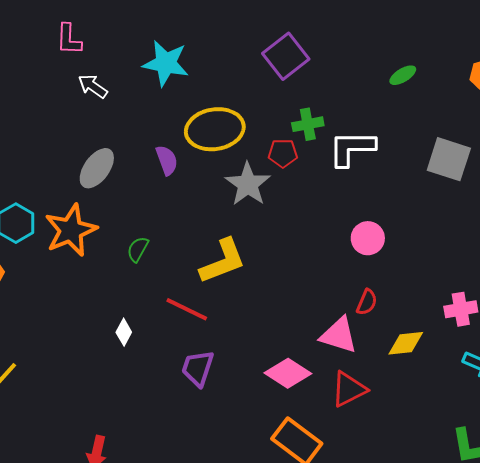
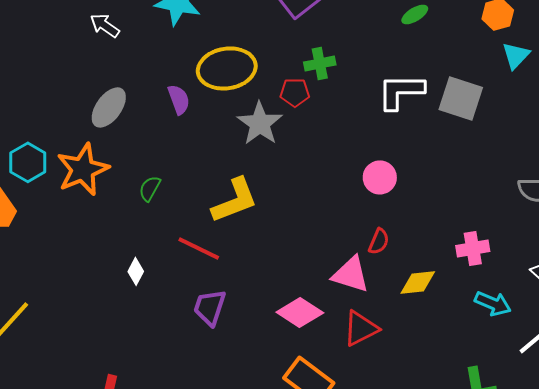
white L-shape: (352, 148) -> (401, 91), moved

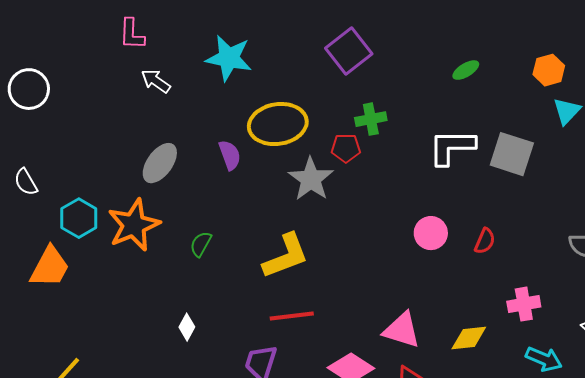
red semicircle: (379, 241) -> (485, 241), moved
red line: (199, 248) -> (292, 316), moved, turned -33

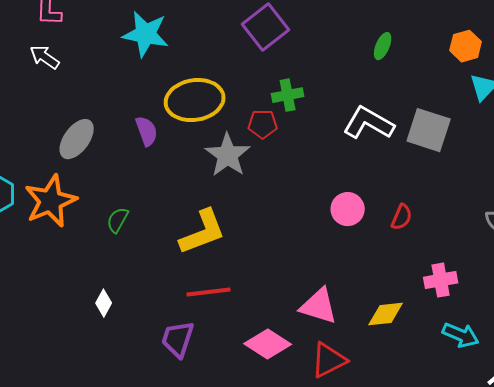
green ellipse: (466, 70) -> (383, 46), turned -36
white arrow: (156, 81) -> (45, 57), moved
white L-shape: (452, 147) -> (369, 123), turned 30

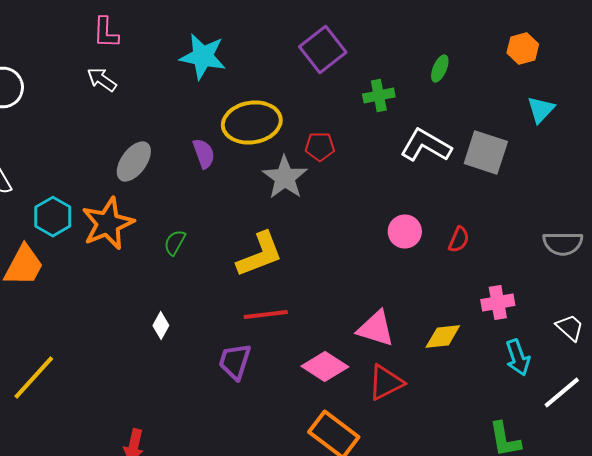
orange hexagon: (466, 46) -> (523, 48), moved
green cross: (288, 95) -> (379, 96), moved
cyan arrow: (461, 335) -> (518, 358), turned 48

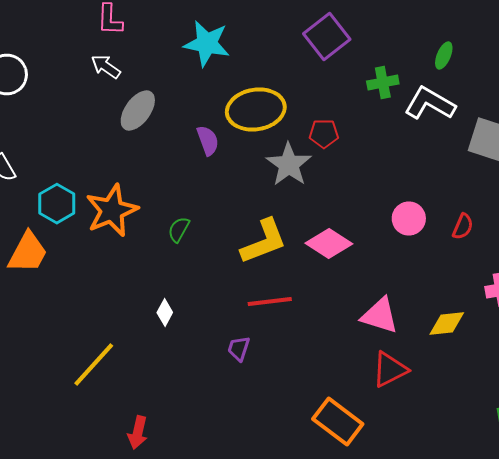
white L-shape: (426, 146) -> (430, 104), moved
gray ellipse: (134, 162) -> (138, 110), moved
purple trapezoid: (235, 362) -> (239, 348), size x0.7
pink diamond: (325, 366) -> (329, 244), moved
yellow line: (34, 378) -> (94, 364), moved

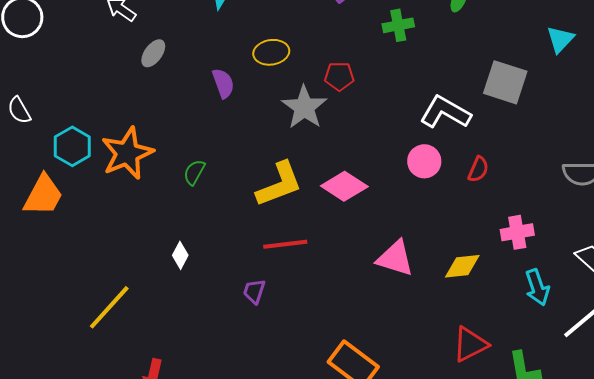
white L-shape: (430, 104) -> (445, 112), moved
gray ellipse: (138, 110) -> (153, 53), size x0.7
yellow ellipse: (256, 110) -> (271, 52), size x0.6
red triangle: (390, 370) -> (470, 344), moved

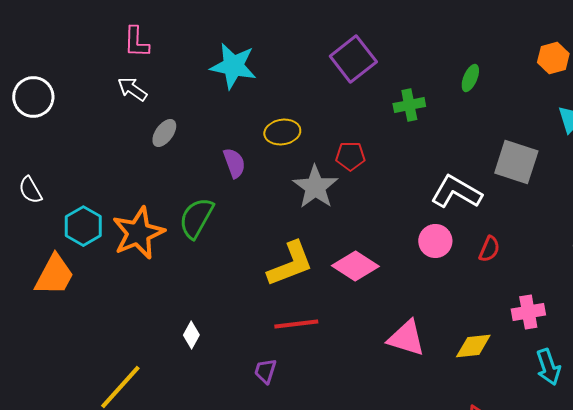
green semicircle: (194, 172) -> (196, 218), moved, size x1.6

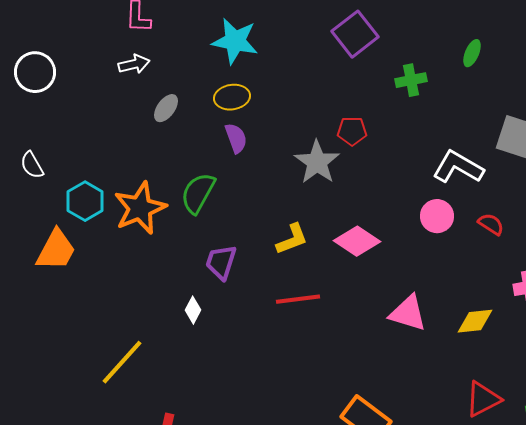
white arrow: (132, 89) -> (134, 64), turned 132
yellow ellipse: (282, 132) -> (232, 97), moved
red semicircle: (489, 249) -> (491, 224), turned -80
yellow L-shape: (290, 264) -> (292, 239), size x0.7
purple trapezoid: (265, 371) -> (221, 262), moved, size x1.4

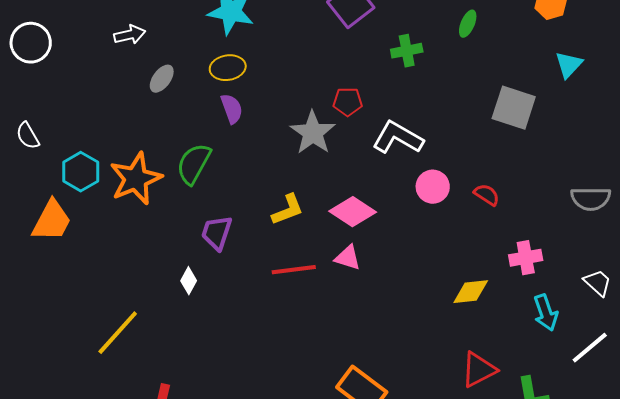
white L-shape: (458, 167) -> (398, 138), moved
pink triangle: (408, 313) -> (348, 258), moved, size x0.7

